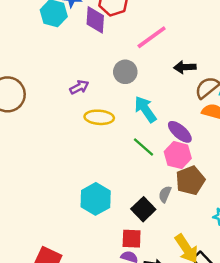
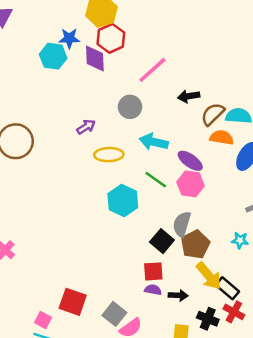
cyan arrow: (145, 109) -> (154, 142), turned -36
brown pentagon: (190, 180) -> (195, 244), moved
gray semicircle: (165, 194) -> (182, 224), size x1.5
cyan hexagon: (96, 199) -> (123, 201), moved

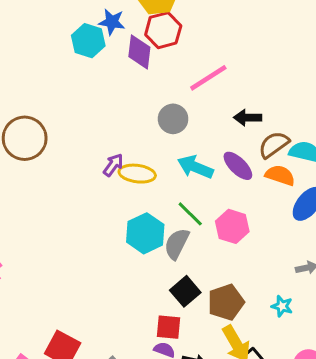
purple arrow: (86, 127) -> (113, 165), moved, turned -30
purple ellipse: (190, 161) -> (238, 166), moved
gray semicircle: (182, 224) -> (177, 244), moved

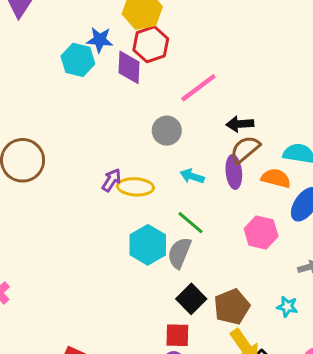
brown semicircle: (274, 145) -> (245, 149), moved
purple ellipse: (238, 166) -> (234, 172), turned 44
cyan arrow: (195, 167) -> (192, 176), size x0.7
pink hexagon: (232, 226) -> (261, 233), moved

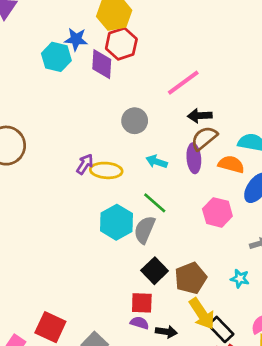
pink line: (198, 88) -> (183, 83), moved

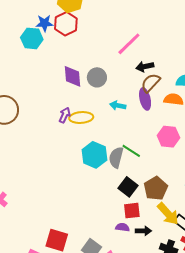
red hexagon: (121, 44) -> (66, 24), moved
purple diamond: (102, 64) -> (72, 76), moved
green line: (155, 203) -> (131, 151), moved
red square: (142, 303) -> (132, 211), moved

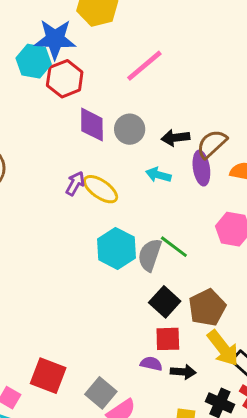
blue star: (44, 23) -> (55, 39), size x1.5
red hexagon: (66, 24) -> (65, 79), moved
pink line: (129, 44) -> (144, 66), moved
black arrow: (145, 67) -> (175, 138), moved
yellow ellipse: (81, 118) -> (101, 189), turned 35

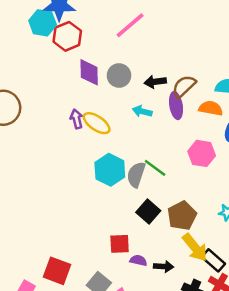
purple arrow: (75, 184) -> (77, 119), turned -42
red square: (168, 339) -> (120, 244), moved

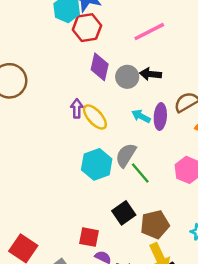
black arrow: (155, 82) -> (151, 74), moved
purple ellipse: (176, 106) -> (160, 117), moved
gray semicircle: (136, 175) -> (126, 155), moved

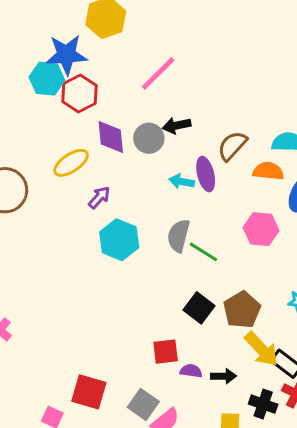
purple arrow: (77, 108) -> (99, 197), turned 60
yellow ellipse: (95, 117) -> (71, 163), moved, turned -64
cyan hexagon: (97, 164) -> (119, 240), moved

